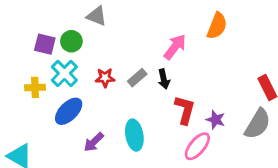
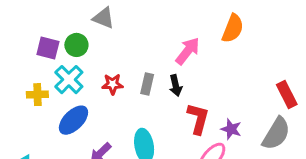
gray rectangle: (137, 78) -> (147, 84), turned -36

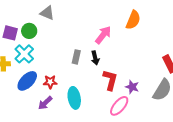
red star: (113, 84) -> (50, 82), moved

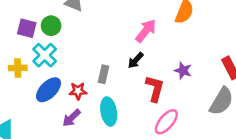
gray rectangle: (76, 57) -> (104, 74), moved
black arrow: (95, 58) -> (136, 60), turned 56
purple star: (132, 87) -> (183, 71), moved

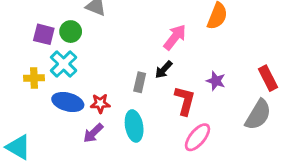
gray rectangle: (104, 74) -> (140, 82), moved
blue ellipse: (48, 90) -> (68, 102), turned 60

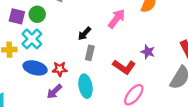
black arrow: (164, 70) -> (84, 34), moved
red L-shape: (185, 101) -> (124, 67), turned 110

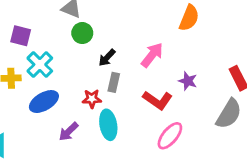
green circle: (37, 14) -> (82, 33), moved
pink arrow: (117, 19) -> (152, 55), moved
blue ellipse: (35, 68) -> (44, 102), turned -45
red star: (60, 69) -> (92, 99), moved

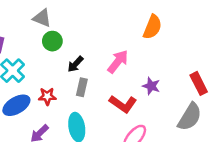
red star: (92, 99) -> (47, 96), moved

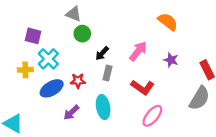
orange semicircle: (152, 27) -> (168, 22), turned -75
purple star: (151, 86) -> (171, 60), moved

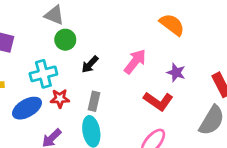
cyan cross: (48, 59) -> (43, 74), moved, turned 30
gray rectangle: (107, 73) -> (94, 101), moved
red L-shape: (143, 87) -> (158, 101), moved

